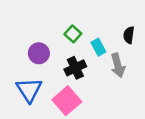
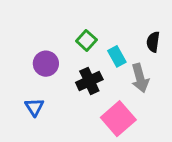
blue triangle: (29, 90) -> (34, 107), size x0.6
pink square: (67, 101) -> (118, 119), moved

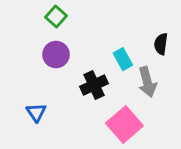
green square: (86, 40) -> (56, 17), moved
purple circle: (46, 64) -> (56, 55), moved

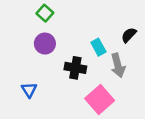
black semicircle: (161, 44) -> (129, 35), turned 35
black cross: (94, 85) -> (75, 68), turned 35

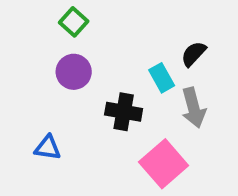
black semicircle: (129, 35) -> (194, 54), moved
blue triangle: (29, 90) -> (48, 148), turned -49

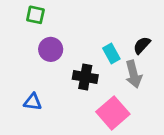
green square: (74, 22) -> (35, 15), moved, turned -30
black semicircle: (194, 54) -> (142, 45), moved

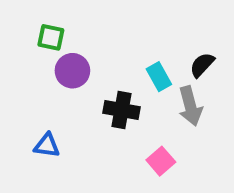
green square: (35, 15) -> (51, 37), moved
pink square: (113, 113) -> (161, 161), size x0.6

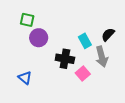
blue triangle: (47, 145) -> (25, 78), turned 32
pink square: (161, 161) -> (83, 73), moved

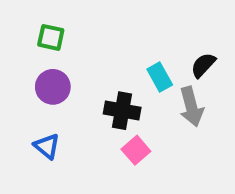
purple circle: (39, 38) -> (53, 87), moved
pink square: (83, 73) -> (136, 150), moved

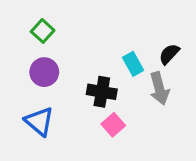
green square: (51, 37) -> (43, 31), turned 30
blue triangle: (47, 146) -> (39, 121), size x1.4

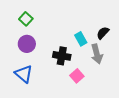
pink square: (113, 125) -> (77, 76), moved

